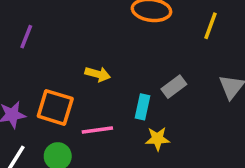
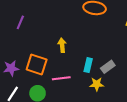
yellow arrow: (98, 74) -> (62, 45), turned -112
gray rectangle: (174, 87) -> (108, 67), moved

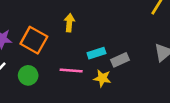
cyan rectangle: (88, 65) -> (96, 53), turned 48
pink line: (61, 78) -> (71, 70), moved

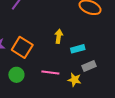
yellow arrow: (69, 23) -> (59, 36), moved
cyan rectangle: (96, 53) -> (78, 49), moved

